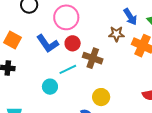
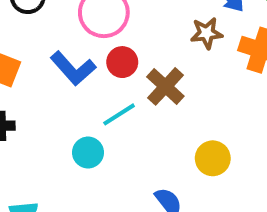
brown cross: (93, 58) -> (165, 86), turned 30
yellow circle: (101, 97) -> (213, 158), moved

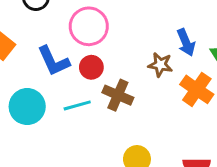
brown cross: (165, 86) -> (118, 95), turned -36
cyan circle: (88, 153) -> (27, 107), moved, size x1.5

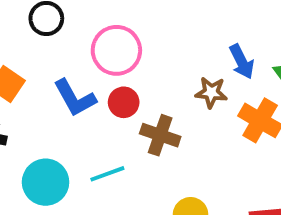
cyan line: (77, 105) -> (107, 174), moved
cyan circle: (27, 107) -> (46, 182), moved

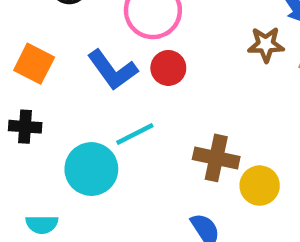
brown cross: (160, 135) -> (216, 158), moved
cyan line: (107, 174) -> (135, 134), moved

